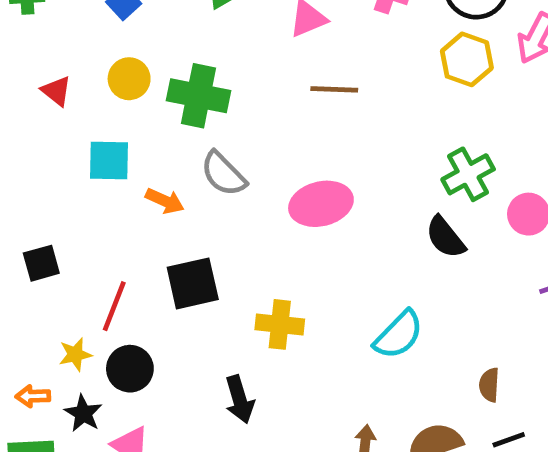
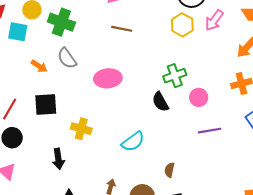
cyan square: (109, 161) -> (18, 32), moved

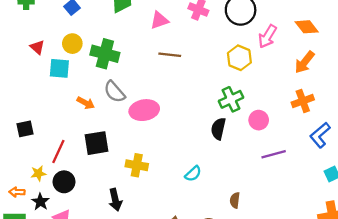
yellow hexagon: (182, 25) -> (239, 58), moved
pink ellipse: (108, 78) -> (144, 110), moved
black semicircle: (160, 102) -> (218, 129), turned 48
cyan semicircle: (133, 142) -> (193, 174), size x0.7

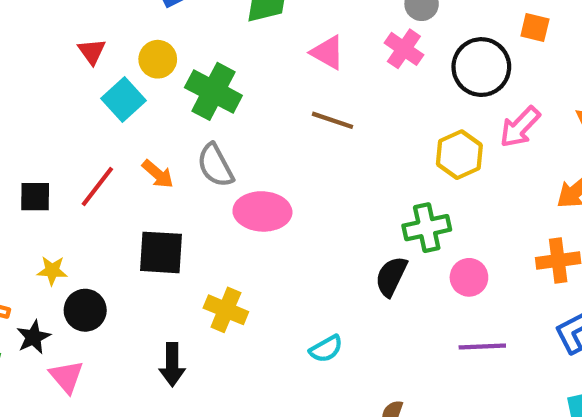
pink triangle: (159, 20) -> (328, 52), turned 36
cyan square: (59, 68) -> (124, 100), turned 30
red line: (58, 151) -> (97, 186), moved
yellow star: (38, 173) -> (52, 271), moved

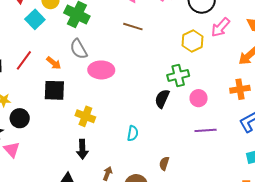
orange arrow: (158, 174) -> (54, 63), moved
cyan semicircle: (326, 349) -> (133, 133), turned -49
black arrow: (172, 365) -> (82, 149), moved

